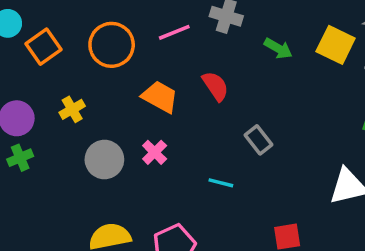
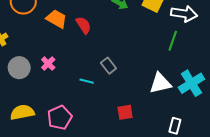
orange trapezoid: (160, 97) -> (57, 19), moved
gray rectangle: (258, 140) -> (108, 66), moved

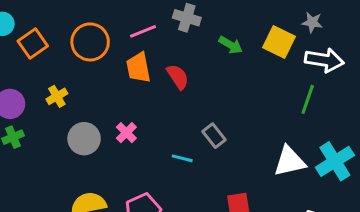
orange trapezoid: (57, 19) -> (138, 68), turned -130

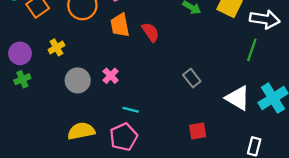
gray rectangle: (214, 136) -> (192, 78), moved
cyan line: (182, 158) -> (131, 110), moved
white triangle: (290, 161) -> (238, 98), turned 44

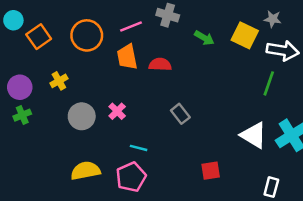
red semicircle: (151, 32) -> (160, 64), turned -54
gray rectangle: (192, 78) -> (180, 114), moved

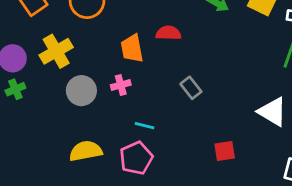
orange trapezoid: (127, 57) -> (132, 48), moved
yellow cross: (59, 81) -> (56, 51), size x1.6
pink cross: (117, 111) -> (121, 85), turned 30

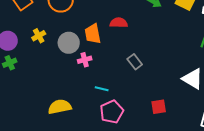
yellow cross: (56, 51) -> (39, 36), size x0.6
gray circle: (81, 91) -> (69, 43), moved
pink pentagon: (136, 158) -> (112, 112), moved

